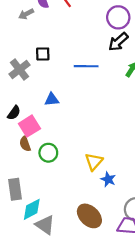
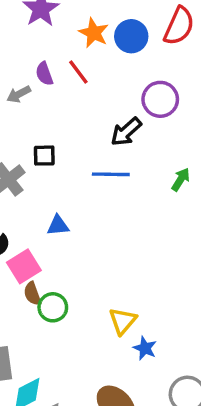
black arrow: (118, 42) -> (126, 132), moved
brown semicircle: (25, 144) -> (32, 294), moved

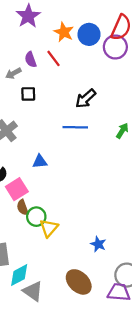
purple circle: (160, 99) -> (115, 47), moved
black square: (44, 156) -> (28, 94), moved
yellow triangle: (123, 321) -> (49, 228), moved

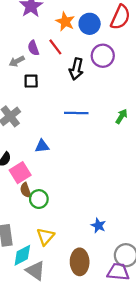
purple circle: (115, 47) -> (103, 56), moved
black arrow: (86, 99) -> (76, 69), moved, turned -35
yellow triangle: (49, 228) -> (45, 236), moved
brown ellipse: (79, 282) -> (80, 262), turned 45

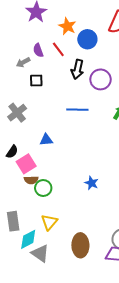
blue circle: (90, 24) -> (87, 39), moved
purple circle: (103, 56) -> (101, 79), moved
brown semicircle: (26, 190) -> (31, 180), turned -72
blue star: (98, 225) -> (91, 183), moved

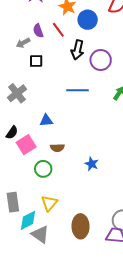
brown semicircle: (31, 180) -> (57, 148), moved

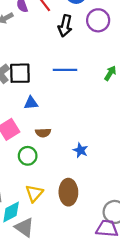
purple circle: (101, 60) -> (98, 20), moved
black square: (36, 61) -> (20, 73), moved, size x1.5
brown ellipse: (81, 226) -> (68, 192), moved

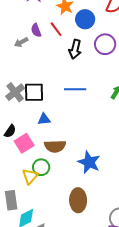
brown semicircle: (43, 133) -> (55, 146), size x1.5
blue star: (81, 150) -> (89, 162), size x1.6
yellow triangle: (34, 193) -> (30, 176), moved

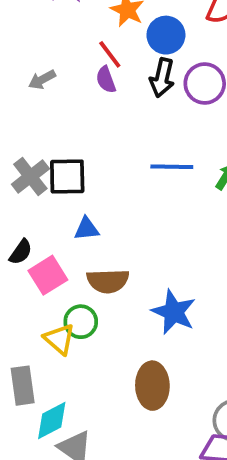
purple semicircle: (36, 30) -> (106, 80), moved
black arrow: (75, 49) -> (162, 78), moved
blue line: (75, 89) -> (172, 167), moved
yellow triangle: (30, 176) -> (59, 339), turned -30

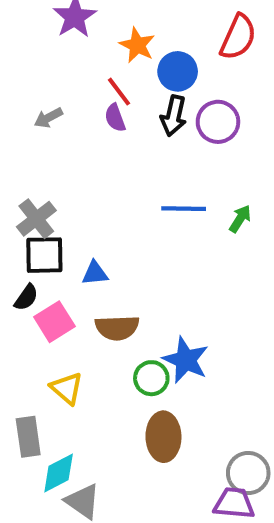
black square: (67, 176) -> (44, 255), moved
green circle: (81, 322) -> (151, 378), moved

